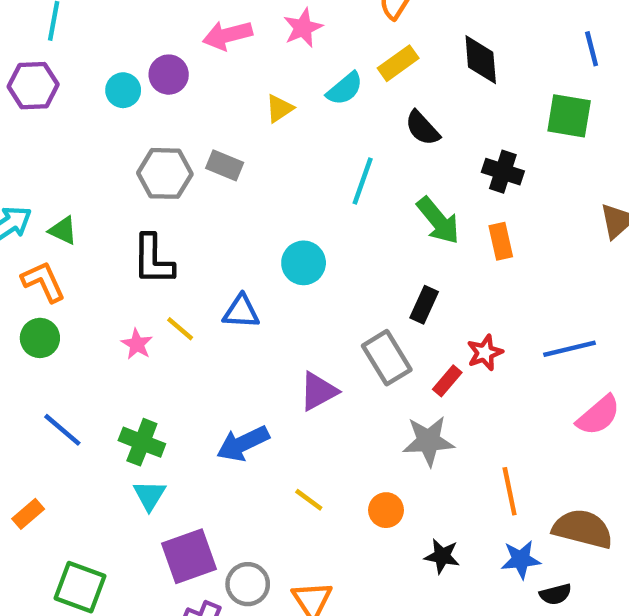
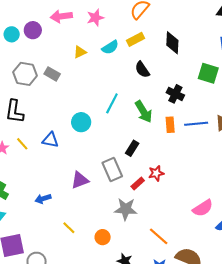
cyan line: (363, 181) -> (112, 103), moved
blue line: (569, 349) -> (196, 124), moved
blue arrow: (243, 444) -> (43, 199), size x0.7
orange line: (510, 491) -> (159, 236), turned -45

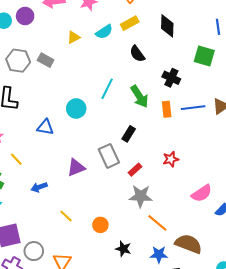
yellow line: (22, 144) -> (16, 159), moved
red star: (156, 173) -> (171, 159), moved
gray star: (126, 209) -> (141, 196), moved

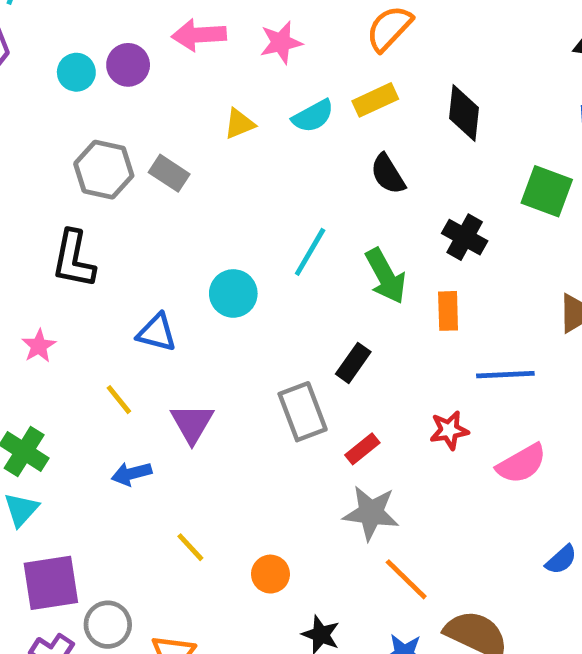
blue line: (193, 108) -> (505, 375), moved
yellow line: (16, 159) -> (119, 400), moved
purple triangle: (76, 167) -> (192, 423), moved, turned -42
pink semicircle: (202, 193) -> (521, 464), moved

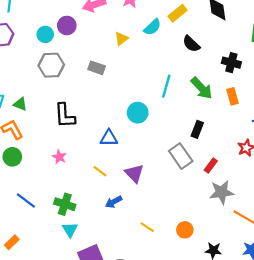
gray hexagon: (104, 170) -> (51, 65), moved

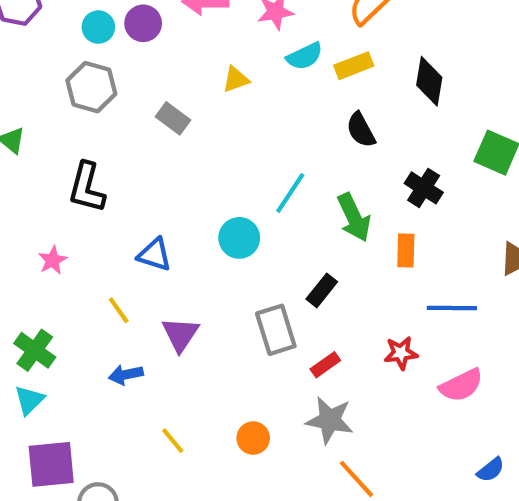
cyan semicircle: (152, 27) -> (305, 56), moved
cyan circle: (138, 113) -> (239, 238), moved
orange circle: (185, 230) -> (253, 438), moved

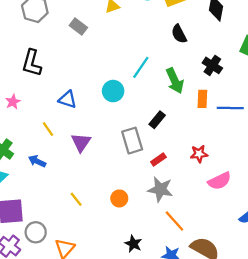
blue line: (452, 308) -> (230, 108), moved
blue arrow: (126, 375) -> (37, 161), moved, turned 36
pink semicircle: (461, 385) -> (219, 181), moved

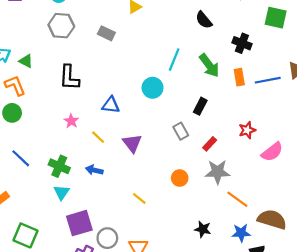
pink star: (13, 102) -> (71, 121), moved
gray rectangle: (132, 141) -> (181, 131), size x0.7
orange circle: (119, 198) -> (180, 178), moved

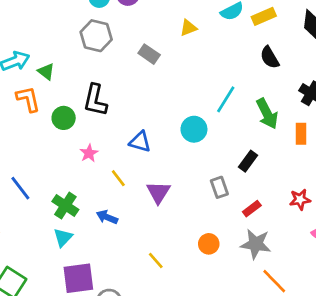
green circle: (12, 113) -> (64, 118), moved

